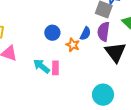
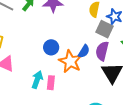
orange star: (73, 45) -> (70, 61), size x1.6
cyan arrow: (42, 66) -> (37, 80), turned 66

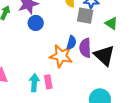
blue circle: (51, 47) -> (36, 23), moved
purple semicircle: (102, 51) -> (85, 48), moved

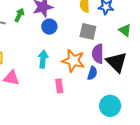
gray square: (85, 16) -> (88, 31), moved
blue semicircle: (71, 43) -> (92, 73), moved
cyan arrow: (34, 83) -> (43, 59), moved

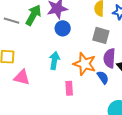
green arrow: (19, 15) -> (33, 15), size x1.5
blue semicircle: (92, 73) -> (103, 77), turned -56

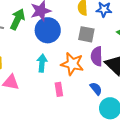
blue circle: (63, 28) -> (48, 30), size x1.6
blue semicircle: (103, 77) -> (96, 89), moved

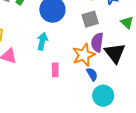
gray square: (86, 34) -> (90, 19), turned -36
orange star: (72, 64) -> (84, 55), moved, turned 30

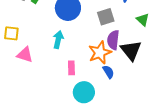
cyan circle: (103, 96) -> (84, 92), moved

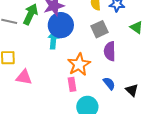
cyan arrow: (58, 40) -> (53, 40), moved
black triangle: (131, 50) -> (132, 90), moved, size x0.6
orange star: (100, 53) -> (79, 64), moved

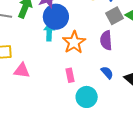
gray square: (99, 29) -> (114, 16), moved
orange star: (79, 64) -> (74, 42), moved

